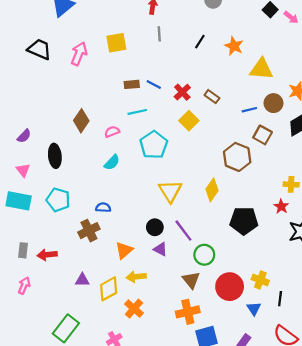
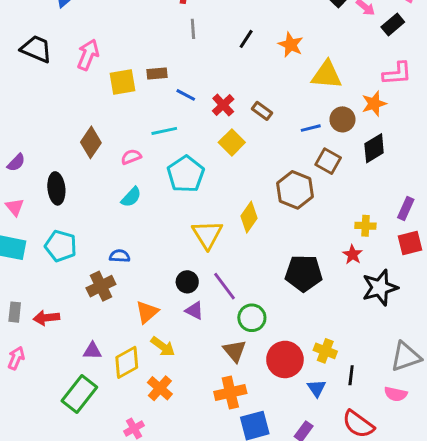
yellow square: (116, 43) -> (123, 82), moved
brown rectangle: (132, 84) -> (157, 73), moved
yellow diamond: (212, 190) -> (249, 217), moved
yellow arrow: (136, 277) -> (163, 347), turned -138
green rectangle: (66, 328) -> (79, 394), moved

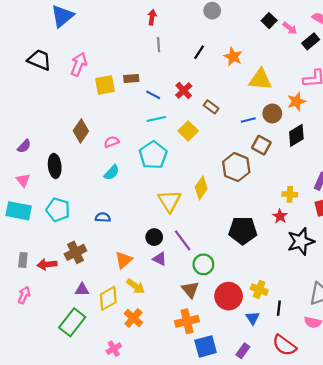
red cross: (223, 105) -> (184, 90), moved
cyan line: (164, 131) -> (156, 119), moved
brown cross: (101, 286) -> (75, 252), moved

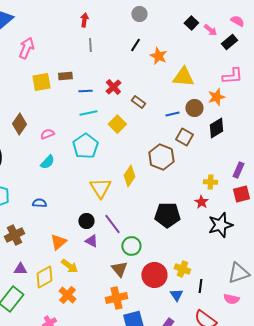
black line: (199, 52) -> (135, 45), moved
pink arrow: (79, 64) -> (26, 48), moved
blue line: (153, 95) -> (85, 91), turned -32

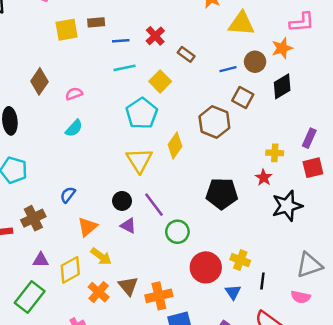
cyan pentagon: (85, 146) -> (142, 113), moved
blue semicircle: (39, 203) -> (68, 195), moved, turned -56
brown triangle: (119, 269) -> (128, 286), moved

